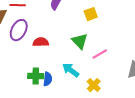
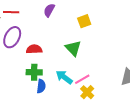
pink line: (100, 54) -> (82, 79), moved
green cross: (36, 76) -> (34, 72), moved

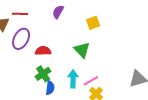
green cross: (34, 72) -> (43, 74), turned -35
cyan arrow: (64, 77) -> (73, 79), turned 54

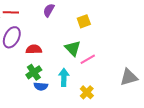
pink line: (91, 81) -> (88, 59), moved
blue semicircle: (50, 88) -> (41, 86), turned 88

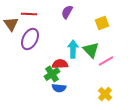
red semicircle: (34, 49) -> (60, 64), moved
cyan arrow: (64, 77) -> (73, 49), moved

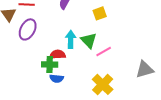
green cross: (52, 74) -> (50, 64), turned 35
yellow cross: (105, 94) -> (103, 84), size x1.5

